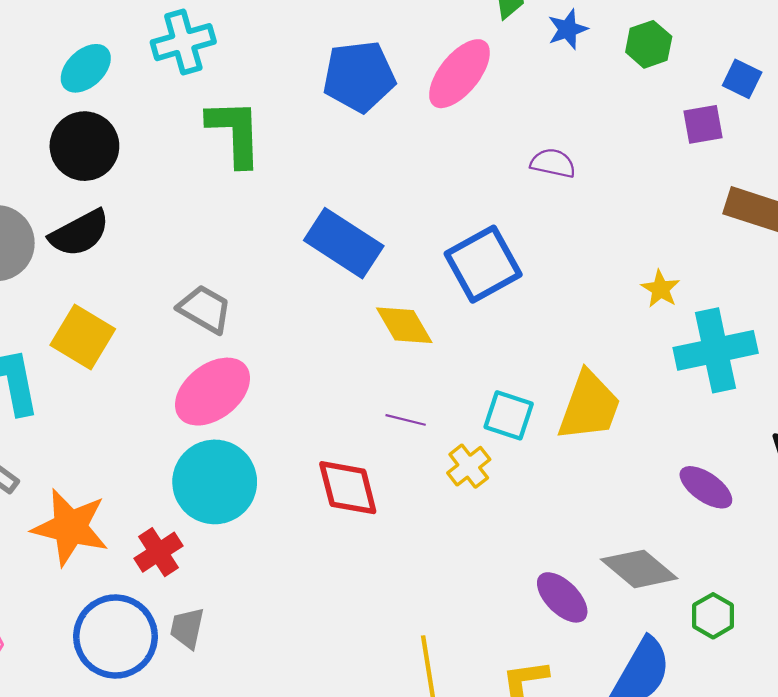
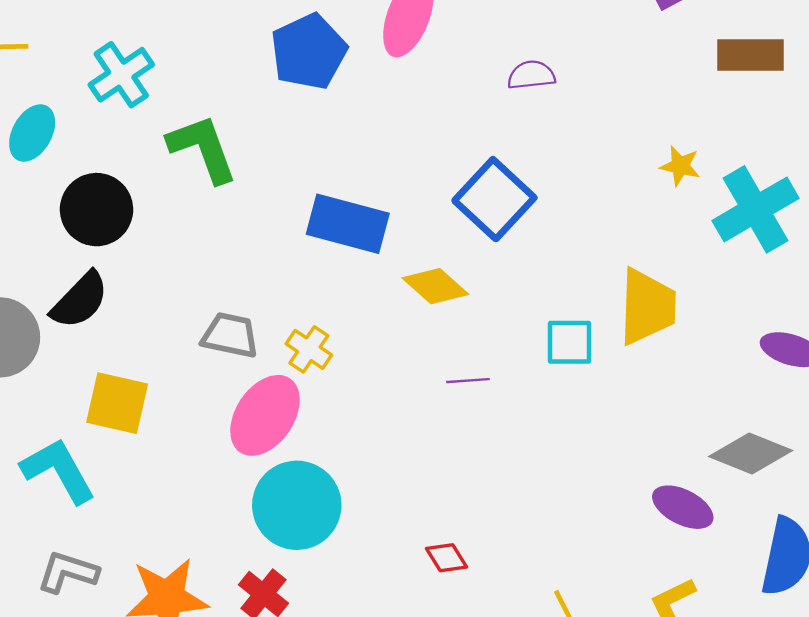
black circle: (84, 146) -> (97, 210), moved
yellow cross: (469, 466) -> (309, 349), moved
red diamond: (348, 488) -> (446, 558), moved, size x0.6

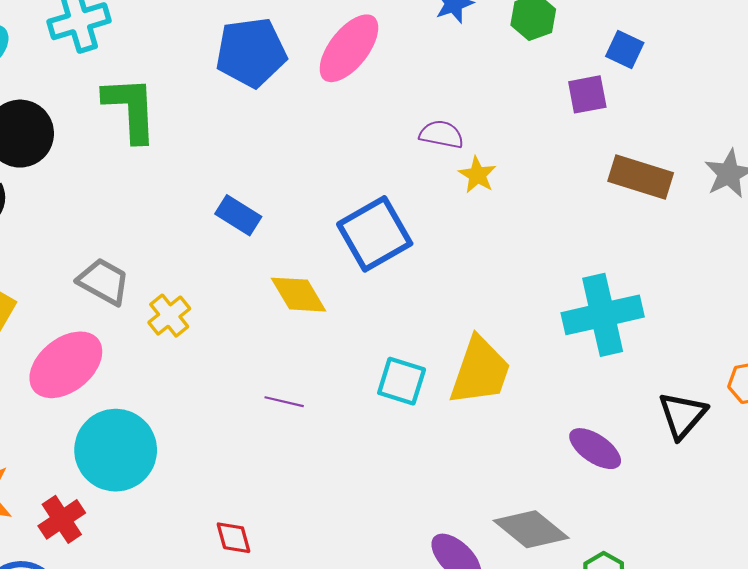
yellow star: (680, 166) -> (477, 175), moved
blue rectangle: (348, 224) -> (238, 215), size x0.6
purple line: (468, 381) -> (284, 402), moved
pink ellipse: (265, 415) -> (66, 365), moved

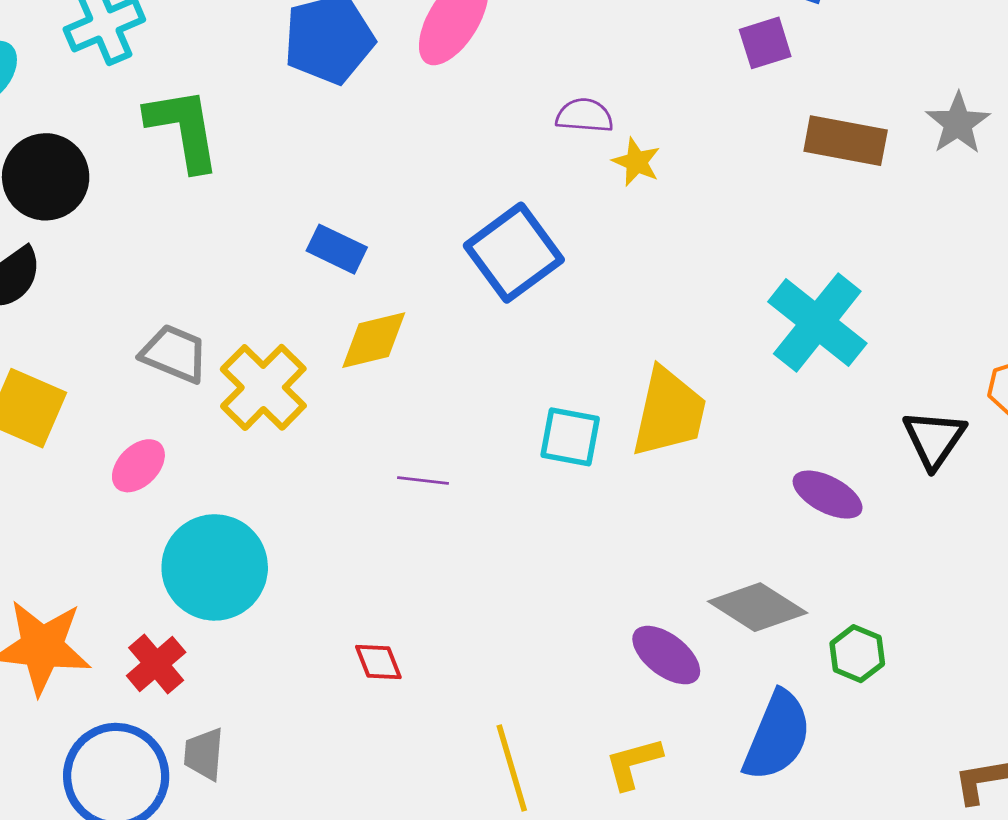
yellow diamond: (299, 295) -> (374, 340), moved, turned -66
cyan cross: (603, 315) -> (817, 322), turned -32
yellow cross: (169, 316) -> (263, 387), size x1.6
pink ellipse: (66, 365) -> (138, 466), size x0.6

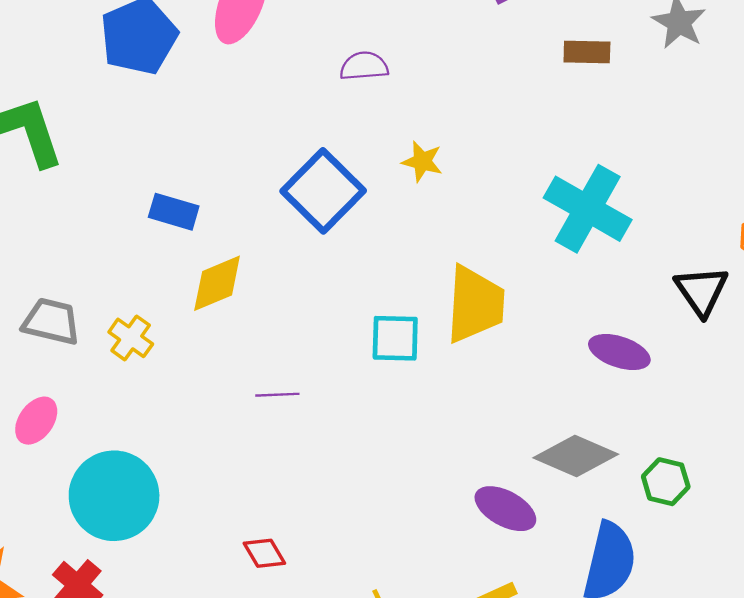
brown rectangle: (846, 141) -> (587, 52), size x0.7
yellow star: (636, 162) -> (422, 161), moved
yellow cross: (263, 387) -> (131, 338), size x0.6

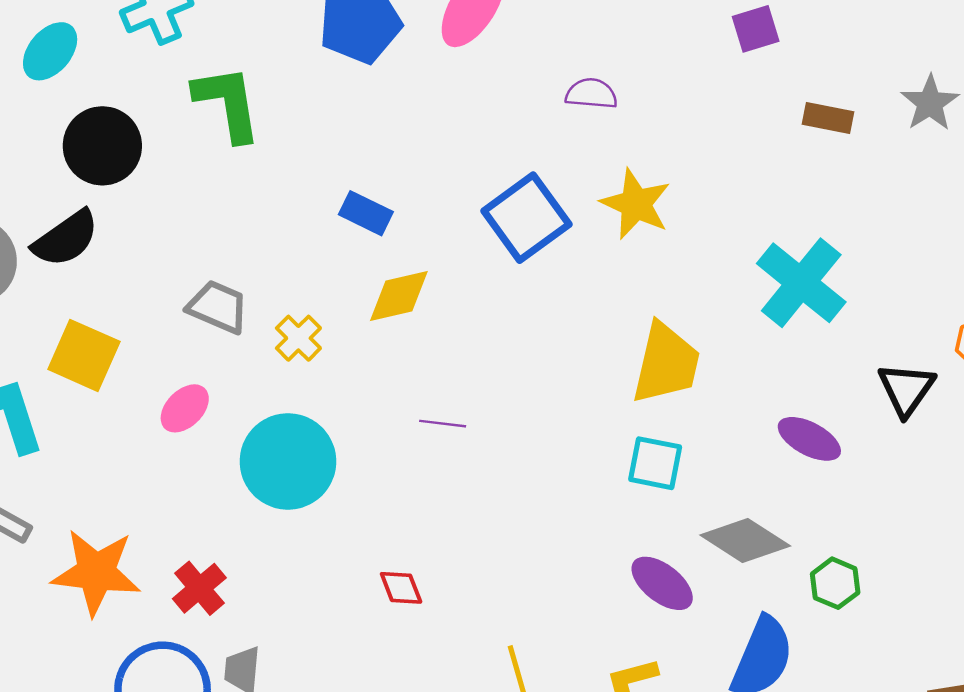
yellow star: (422, 161) -> (636, 204), size x1.6
cyan square: (395, 338) -> (655, 463), moved
cyan circle: (114, 496) -> (288, 461), moved

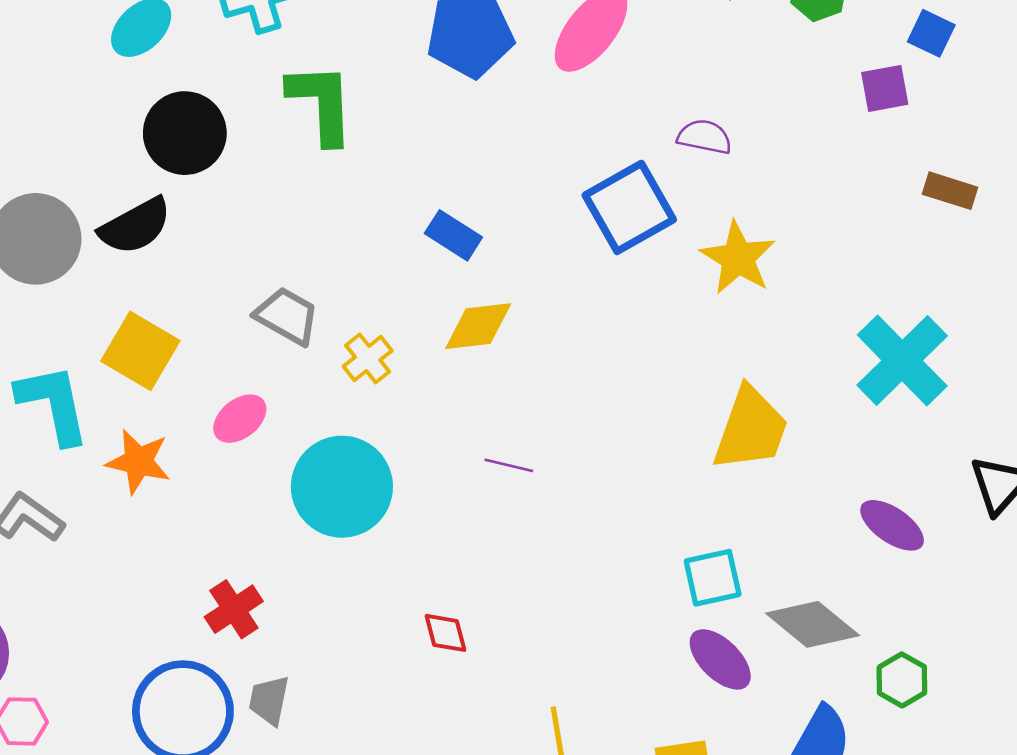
blue square: (526, 218) -> (629, 207), moved
cyan square: (655, 463) -> (713, 578), moved, turned -30
orange star: (96, 572) -> (138, 462), moved, size x0.7

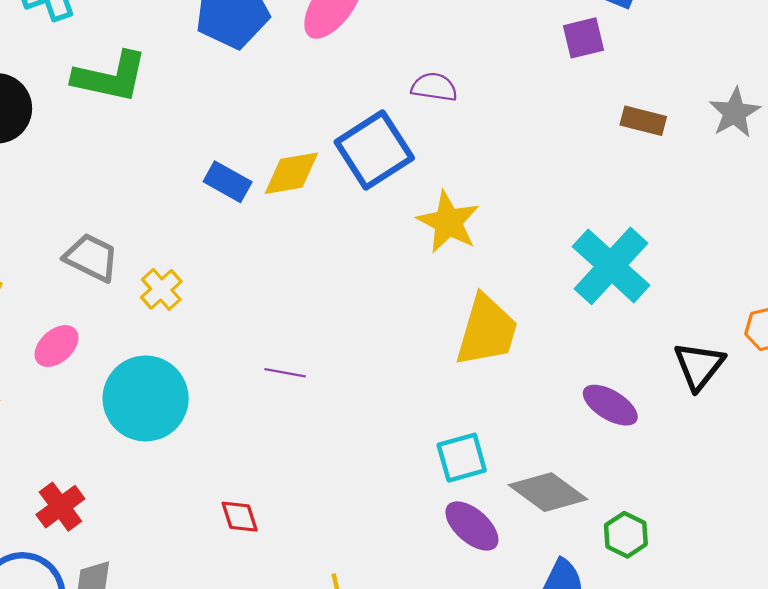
green L-shape: (321, 103) -> (110, 77), turned 108
yellow star: (738, 258) -> (448, 222), moved
yellow diamond: (478, 326) -> (291, 173), moved

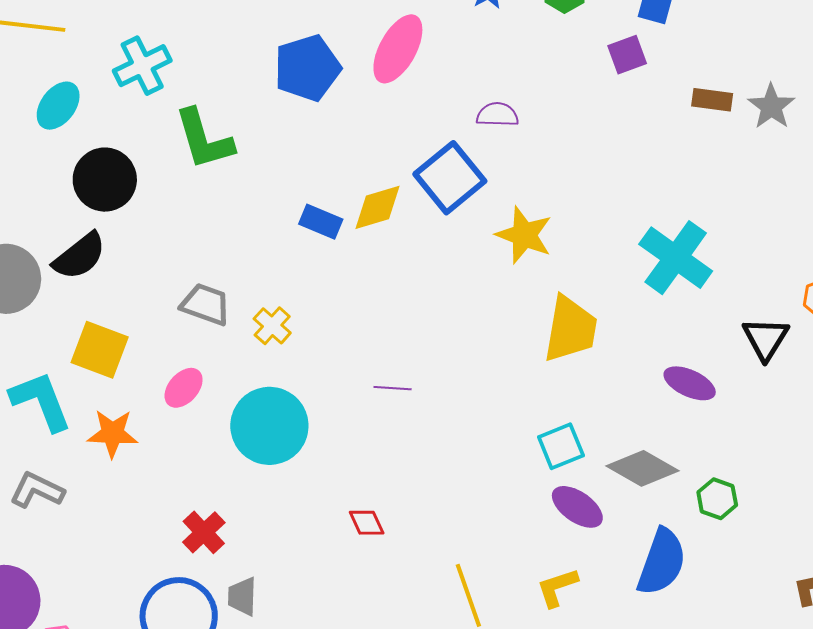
green L-shape: (110, 77) -> (204, 139), turned 68
brown rectangle: (643, 121) -> (712, 100), moved

